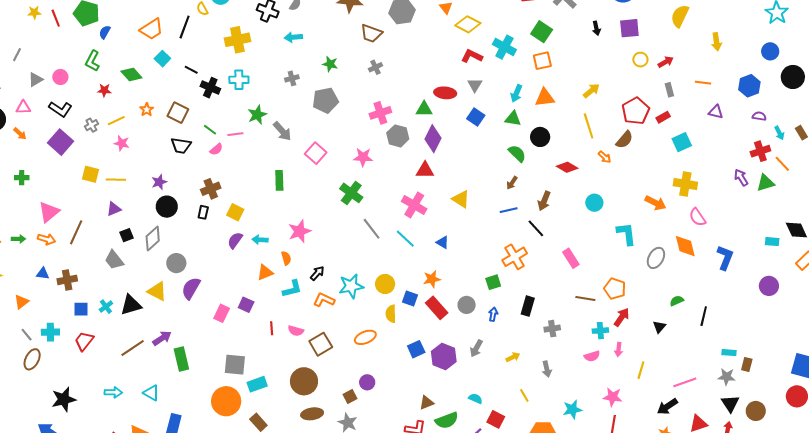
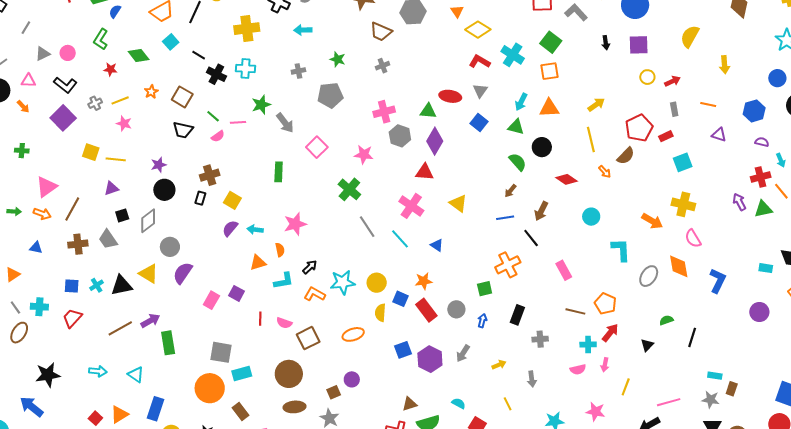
brown cross: (67, 280) -> (78, 244), moved

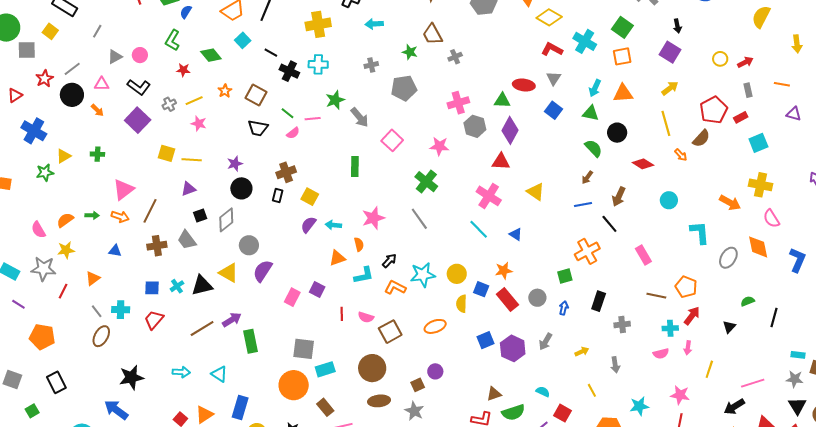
brown trapezoid: (381, 32) -> (432, 34), moved, turned 40
purple square: (639, 45) -> (670, 52), moved, turned 35
gray line: (367, 227) -> (419, 219), moved

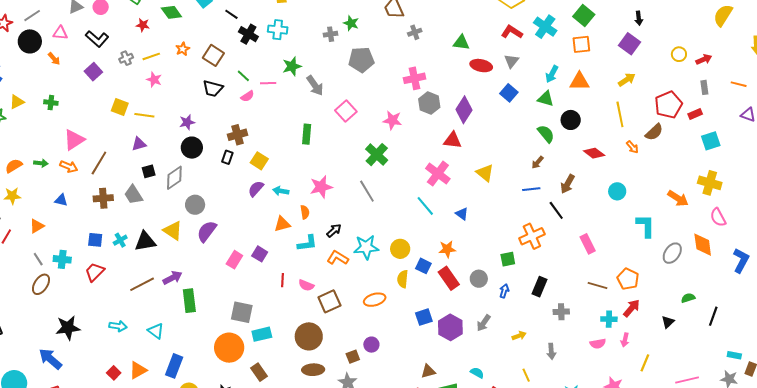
green star: (410, 52) -> (351, 23), moved
green triangle: (502, 101) -> (461, 43), moved
purple square: (138, 120) -> (93, 72), size x0.7

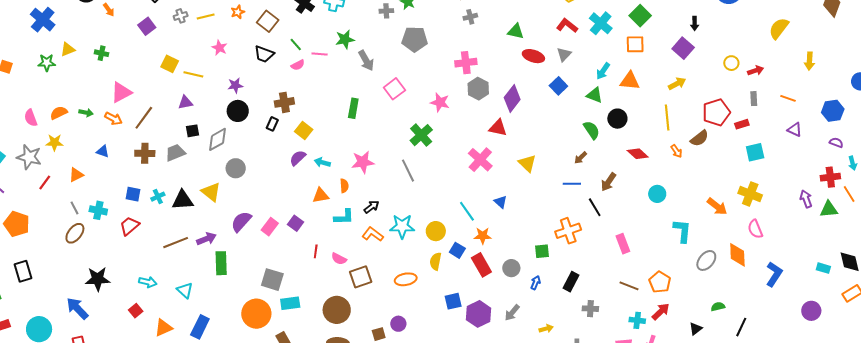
pink star: (154, 80) -> (219, 48), moved
gray trapezoid: (133, 195) -> (175, 153), turned 95
cyan line: (425, 206) -> (467, 211), moved
purple semicircle: (207, 231) -> (241, 222), moved
red square: (114, 373) -> (136, 311), moved

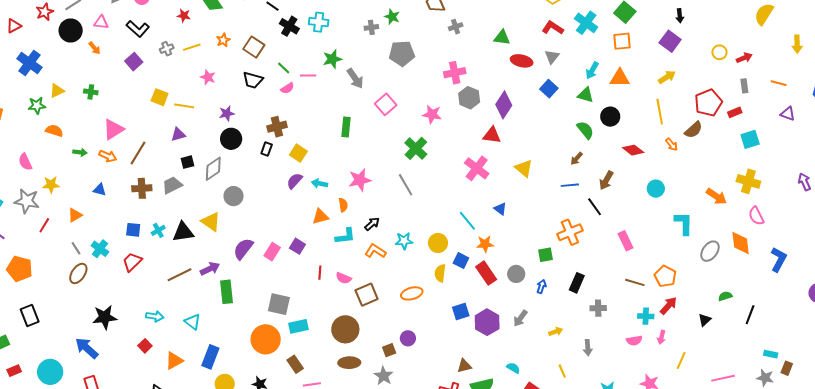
orange semicircle: (59, 113) -> (54, 131), moved, turned 48
cyan cross: (98, 210) -> (100, 249), turned 30
cyan star: (402, 226) -> (404, 241), size x0.7

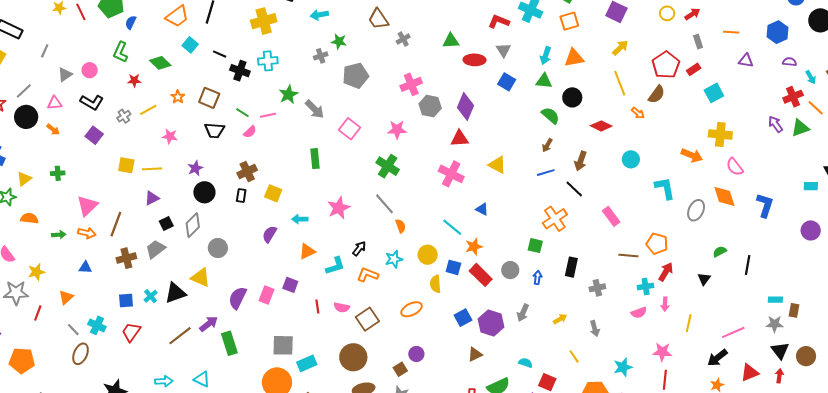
purple semicircle: (295, 181) -> (270, 234), moved
orange semicircle: (343, 205) -> (401, 226), moved
green square: (545, 255) -> (535, 246), turned 35
brown triangle: (464, 366) -> (475, 354), moved

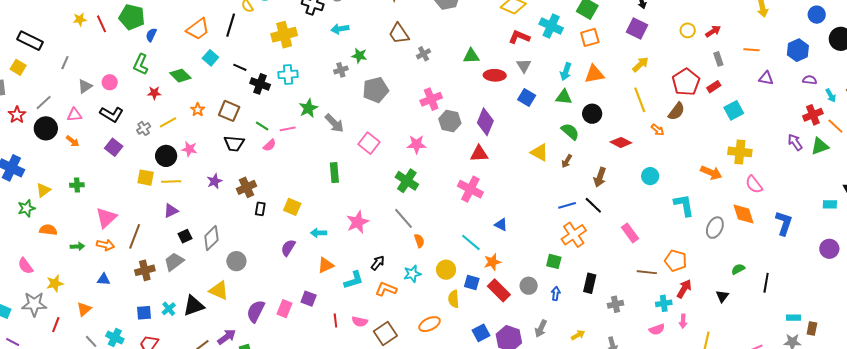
yellow triangle: (497, 165) -> (539, 152), moved
brown cross: (247, 172) -> (247, 187), moved
blue line: (546, 173) -> (567, 205), moved
black circle: (204, 192) -> (166, 156), moved

